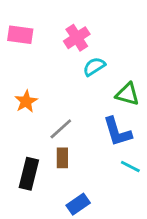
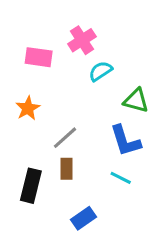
pink rectangle: (20, 35) -> (39, 57), moved
cyan line: (130, 167) -> (121, 178), moved

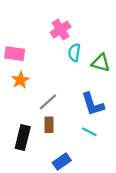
pink rectangle: (39, 57) -> (15, 54), moved
cyan semicircle: (101, 71) -> (74, 52), turned -48
green triangle: (136, 101) -> (101, 63), moved

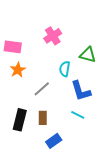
pink cross: (61, 30) -> (53, 36), moved
cyan semicircle: (74, 52) -> (65, 69), moved
brown rectangle: (49, 125) -> (43, 118), moved

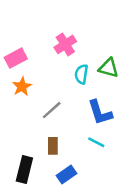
pink rectangle: (13, 47) -> (16, 58), turned -36
cyan semicircle: (65, 69) -> (81, 74), moved
black rectangle: (20, 120) -> (24, 169), moved

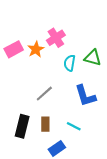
orange star: (22, 87) -> (36, 49), moved
cyan line: (96, 142) -> (74, 126), moved
black rectangle: (24, 169) -> (22, 126), moved

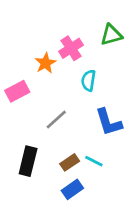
pink rectangle: (14, 49) -> (17, 91), moved
green triangle: (93, 58) -> (111, 35), moved, turned -30
brown rectangle: (45, 124) -> (70, 162), moved, turned 56

